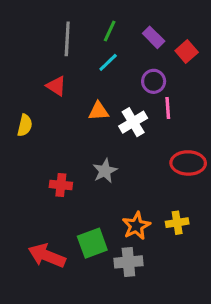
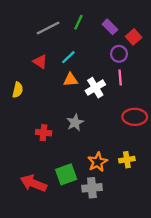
gray line: (67, 39) -> (48, 28), turned 60
cyan line: (108, 62) -> (68, 57), moved
purple circle: (154, 81) -> (119, 54), moved

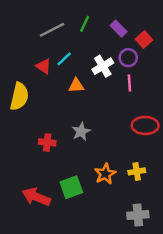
cyan line: (68, 57) -> (64, 59), moved
white cross: (95, 88) -> (103, 66), moved
yellow semicircle: (18, 90) -> (19, 96), size x1.6
gray cross: (92, 188) -> (138, 215), moved

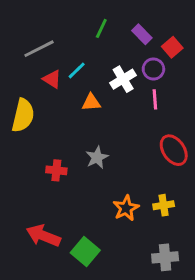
gray line: (52, 30) -> (39, 49), moved
red ellipse: (145, 125) -> (174, 150), turned 55
green square: (71, 187) -> (85, 252), moved, turned -30

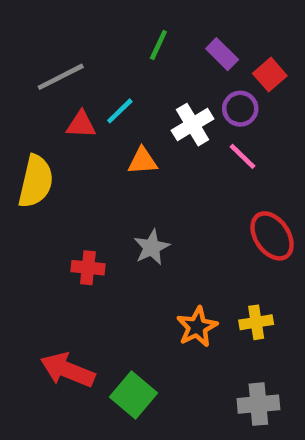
red triangle: (52, 79) -> (81, 125), turned -30
pink line: (155, 99) -> (243, 156), turned -42

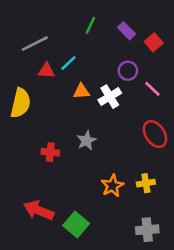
purple circle: (240, 109) -> (128, 71), moved
white cross: (193, 125) -> (110, 97), moved
pink line: (243, 156) -> (152, 89), moved

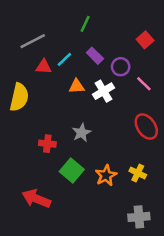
purple rectangle: (127, 31) -> (95, 56), moved
yellow cross: (146, 183) -> (138, 173), turned 35
green square: (76, 225) -> (72, 171), moved

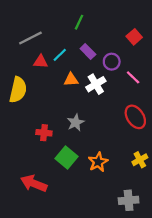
yellow cross: (138, 173) -> (140, 160), moved, turned 35

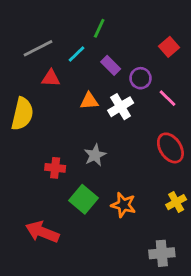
cyan line: (60, 55) -> (76, 54), moved
orange star: (98, 162) -> (123, 205), turned -30

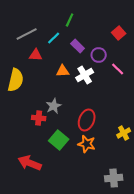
red ellipse: (170, 148) -> (87, 120), moved, turned 55
gray star: (95, 155) -> (54, 106), moved
yellow cross: (176, 202) -> (124, 133), moved

